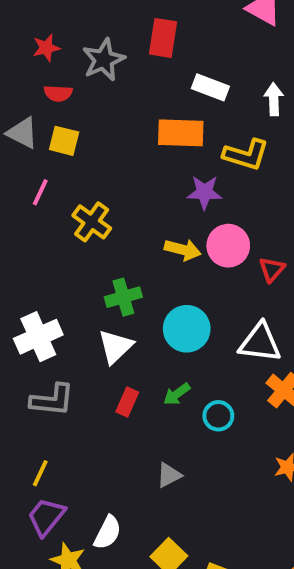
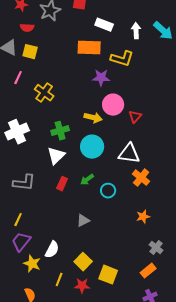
yellow arrow: (183, 250) -> (93, 118), moved
white cross: (38, 337) -> (17, 132), moved

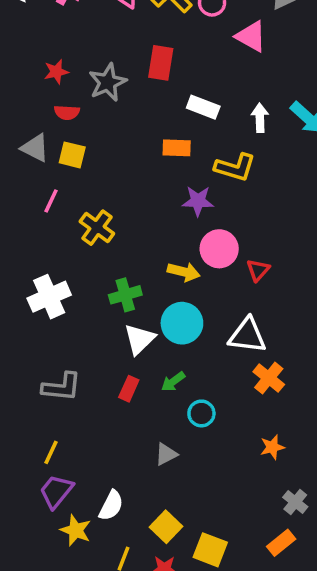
orange rectangle: (89, 48) -> (177, 148), size x0.7
white triangle: (56, 156) -> (139, 339), moved
cyan circle: (108, 191) -> (201, 413), moved

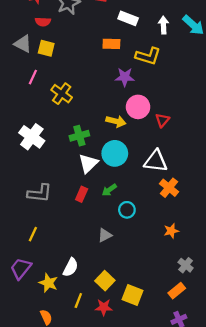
white cross: (49, 297) -> (32, 137), turned -30
purple trapezoid: (56, 491) -> (21, 268), moved

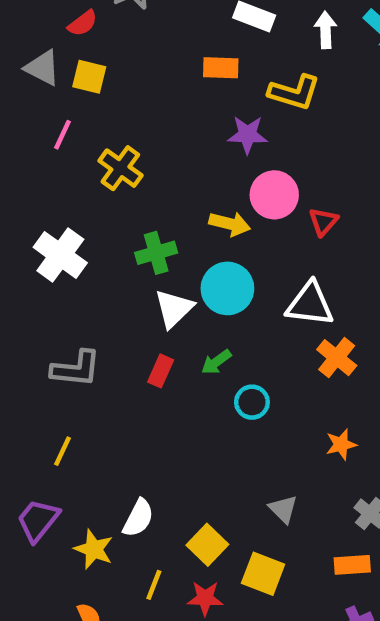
red semicircle: (43, 22) -> (83, 23), turned -40
gray triangle: (105, 235) -> (283, 509), moved, turned -48
orange rectangle: (177, 291) -> (352, 565), turned 35

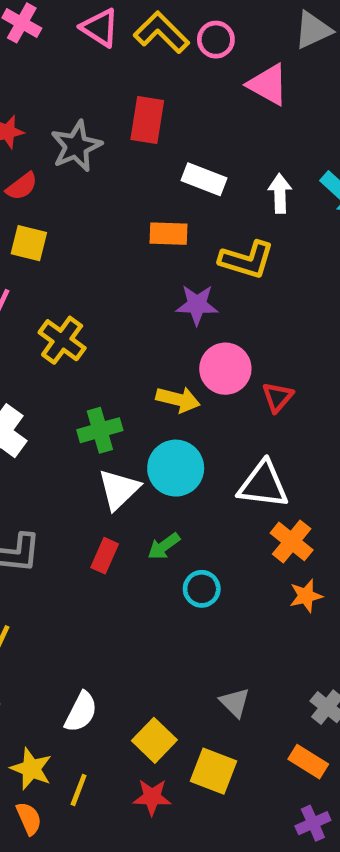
orange star: (341, 444) -> (306, 596), moved
yellow star: (94, 549) -> (31, 769), moved
orange rectangle: (352, 565) -> (308, 762), turned 36
yellow line: (154, 585) -> (79, 790), moved

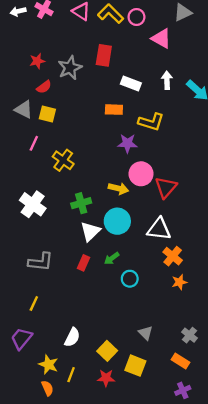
white arrow: (280, 193) -> (167, 80), moved
red triangle: (277, 397) -> (166, 187), size x1.5

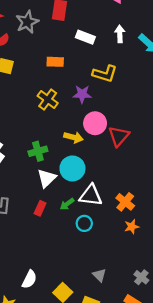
orange rectangle: (114, 110) -> (55, 62), moved
yellow cross: (63, 160) -> (48, 100), moved
white triangle: (159, 229) -> (91, 195), moved

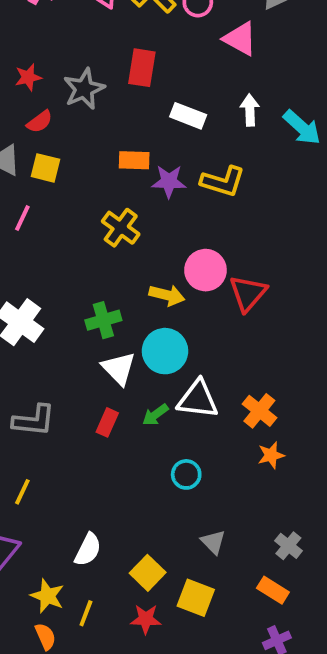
purple star: (82, 94) -> (169, 181), moved
white triangle: (47, 178) -> (119, 368), turned -30
cyan circle: (84, 223) -> (186, 474), moved

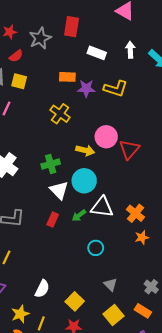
yellow star: (47, 596) -> (20, 314), turned 30
yellow square: (196, 598) -> (114, 315), moved, turned 30

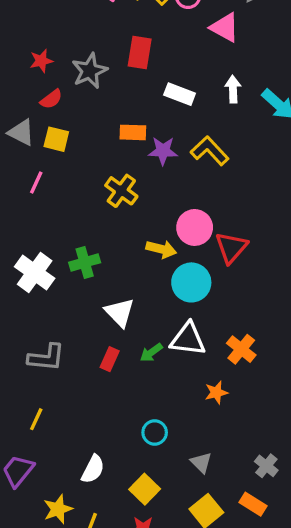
yellow L-shape: (116, 89) -> (210, 151), turned -150
green cross: (51, 164) -> (85, 262), moved
cyan circle: (84, 181) -> (191, 282), moved
orange star: (142, 237) -> (216, 392), moved
cyan circle: (96, 248) -> (155, 432), moved

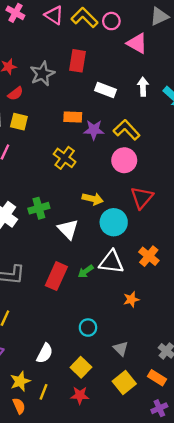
pink circle: (195, 227) -> (124, 160), moved
white triangle: (120, 312) -> (68, 229), moved
orange cross: (241, 349) -> (149, 256), moved
red rectangle: (110, 359) -> (56, 276), size x1.6

